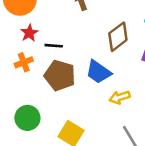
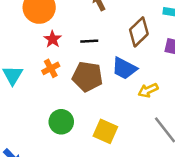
black line: (54, 46) -> (89, 41), moved

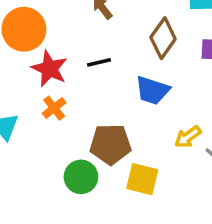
red star: (53, 39) -> (49, 69), size x1.5
brown pentagon: (87, 77) -> (110, 144), moved
yellow arrow: (148, 90) -> (188, 137), moved

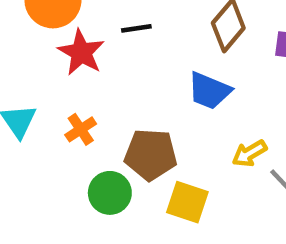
black line: (99, 62) -> (136, 28), moved
orange cross: (54, 108) -> (81, 129), moved

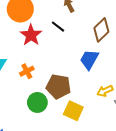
black line: (136, 28) -> (58, 27), turned 40
blue trapezoid: (209, 91) -> (89, 59), turned 90

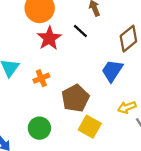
brown pentagon: (58, 87) -> (75, 98), turned 30
green circle: (37, 102) -> (39, 128), moved

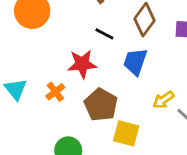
black line: (80, 31) -> (104, 34), moved
red star: (49, 38) -> (82, 64), moved, turned -30

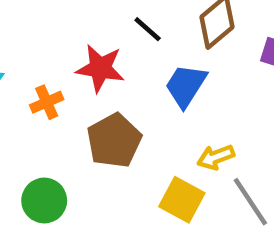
yellow square: (126, 133) -> (182, 200), moved

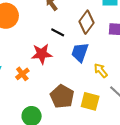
brown pentagon: (114, 141) -> (62, 96), moved
yellow arrow: (216, 157) -> (101, 71), moved, turned 84

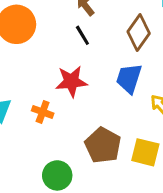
black line: (58, 32) -> (82, 35), moved, turned 32
orange cross: (22, 74) -> (43, 112), turned -32

